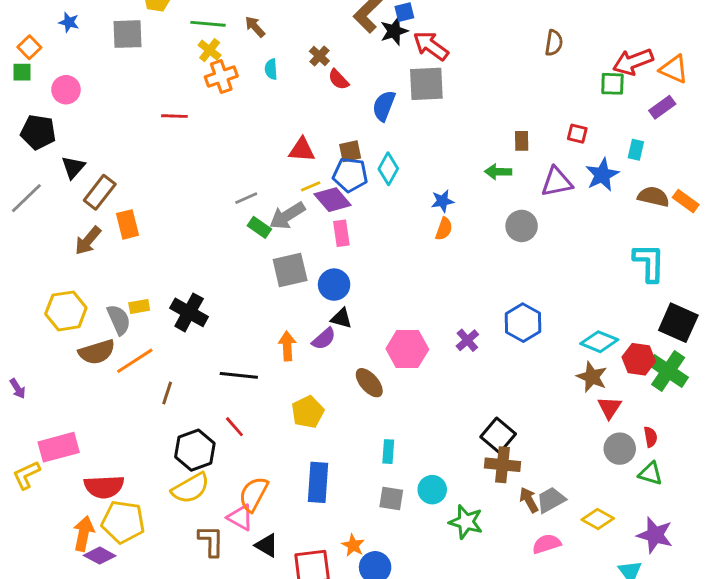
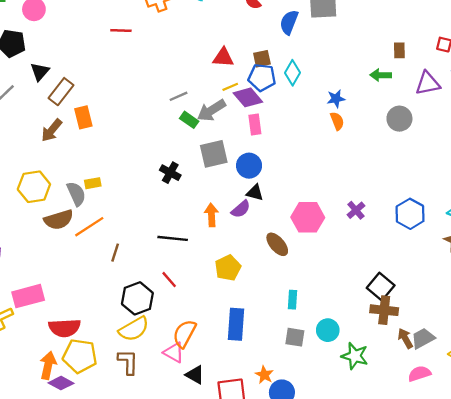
orange semicircle: (444, 229) -> (337, 121), turned -42
black cross: (189, 312) -> (170, 173), moved, size x0.7
blue hexagon: (523, 323) -> (410, 214), moved
brown L-shape: (211, 541) -> (128, 362), moved

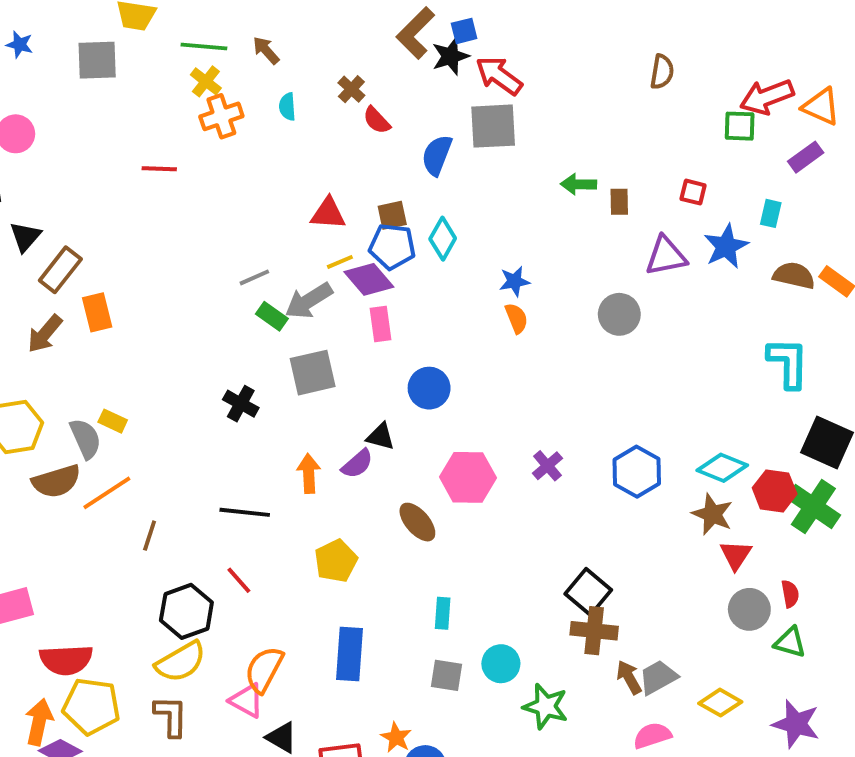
green arrow: (381, 75) -> (579, 184), moved
blue circle: (249, 166) -> (429, 388), moved
yellow rectangle: (93, 183) -> (113, 421), turned 35

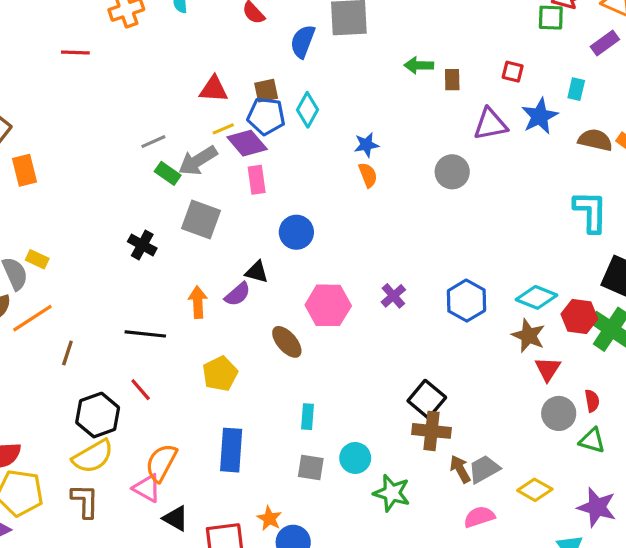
gray square: (313, 373) -> (201, 219), turned 33

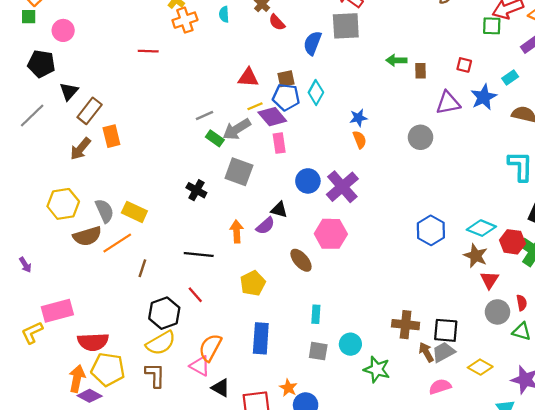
cyan rectangle: (576, 89) -> (510, 78), turned 42
yellow rectangle: (37, 259) -> (134, 212), moved, size x1.5
purple cross: (393, 296) -> (342, 187), moved, size x1.8
black square: (427, 399) -> (446, 330), moved, turned -35

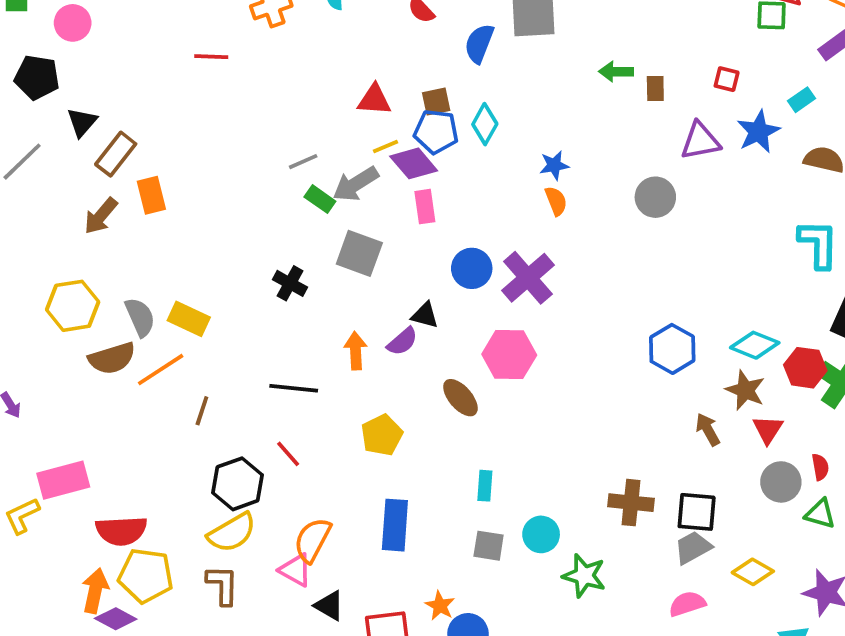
brown arrow: (426, 352) -> (708, 430), moved

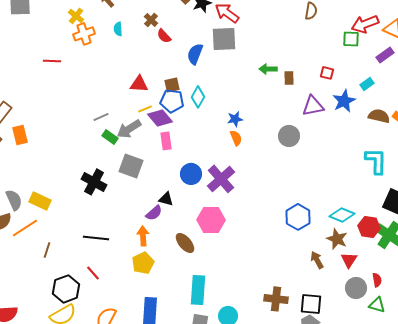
black cross: (290, 283) -> (94, 182), size x1.4
orange arrow: (356, 351) -> (143, 236), moved
cyan rectangle: (485, 486) -> (198, 290), size x1.8

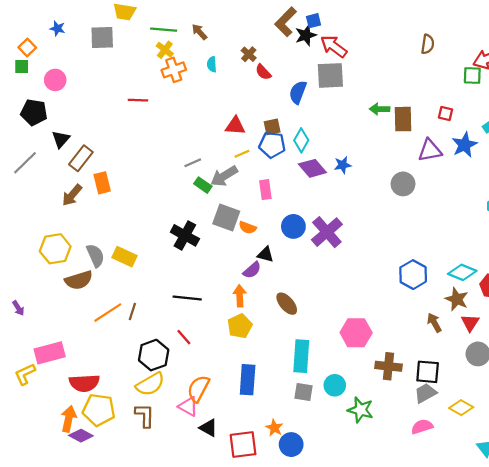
brown rectangle: (289, 78) -> (403, 119), size x1.6
purple diamond: (160, 118) -> (312, 168), moved
orange semicircle: (236, 138) -> (248, 228), moved, turned 133
pink hexagon: (211, 220) -> (356, 333), moved
orange line: (25, 228) -> (108, 313), moved

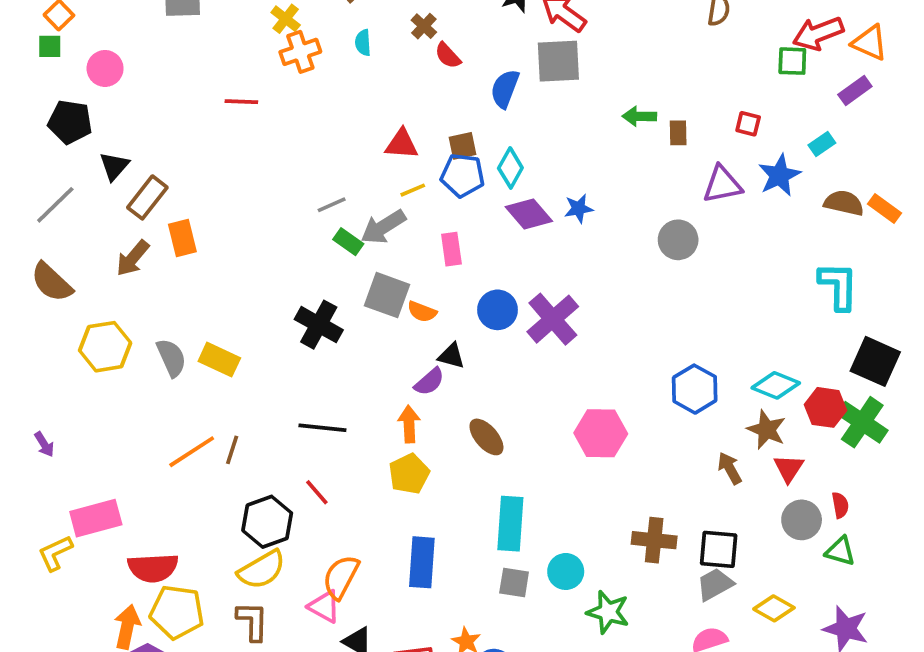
brown rectangle: (403, 119) -> (678, 133), size x0.6
brown semicircle: (79, 280) -> (52, 282), moved, turned 60
pink hexagon: (356, 333) -> (601, 433), moved

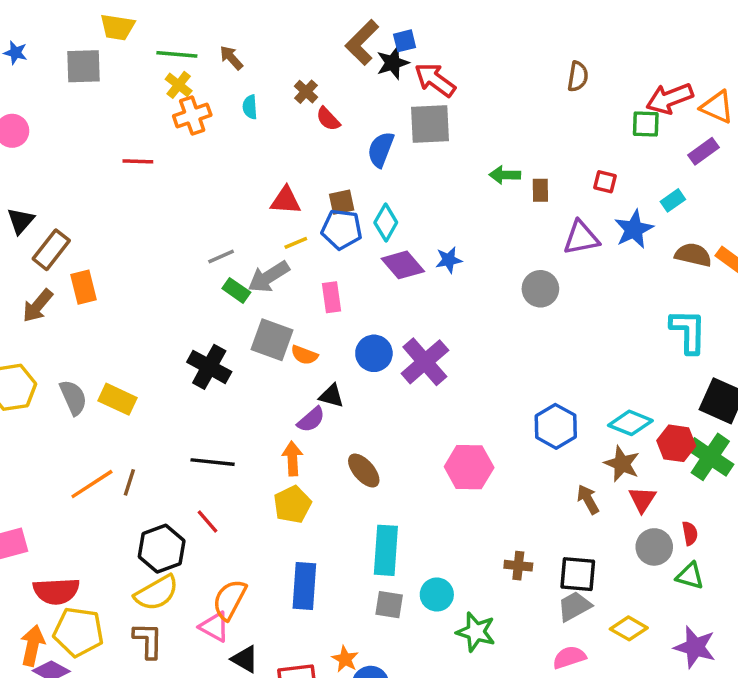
brown cross: (654, 540) -> (518, 566), size x0.7

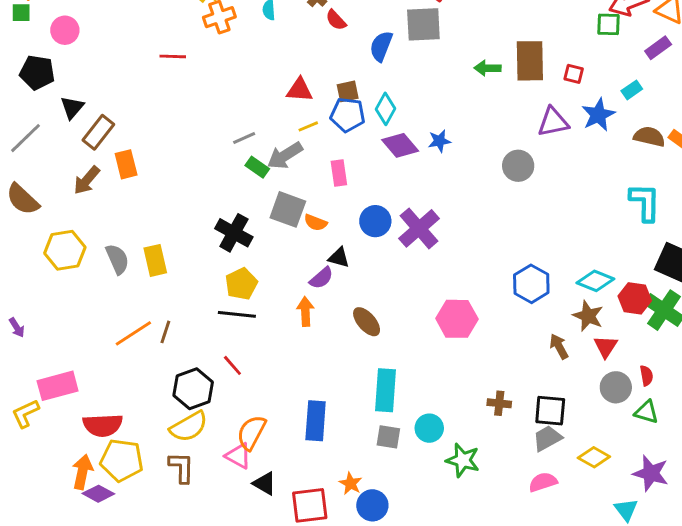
brown rectangle: (540, 190) -> (530, 61), moved, size x2.0
yellow rectangle: (117, 399) -> (155, 260), turned 52
yellow pentagon: (292, 504) -> (241, 284), moved

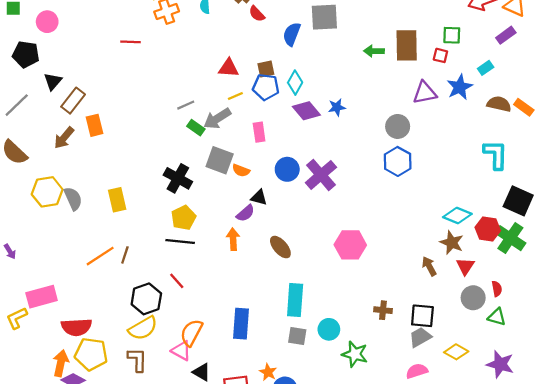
green square: (609, 24) -> (452, 35), moved
gray semicircle: (117, 259) -> (73, 199), moved
blue hexagon: (531, 284) -> (398, 161), moved

